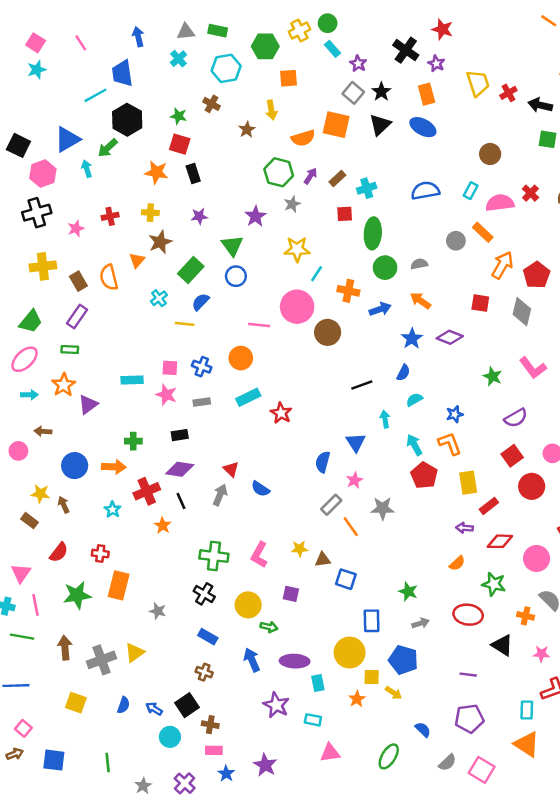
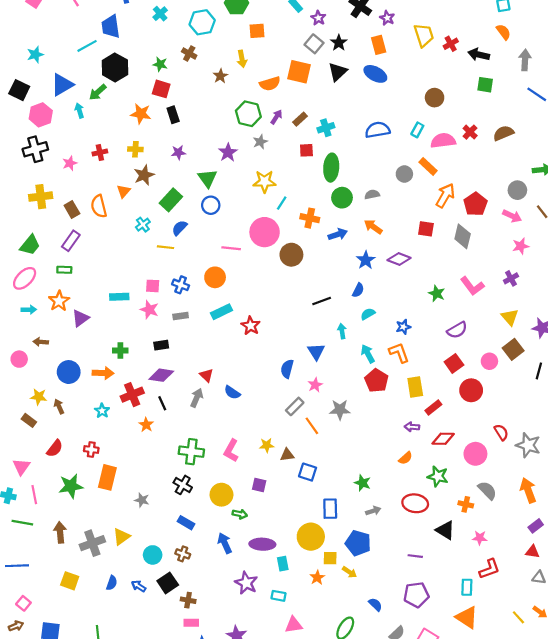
cyan star: (37, 70) -> (35, 55), moved
cyan circle: (170, 737) -> (153, 555), moved

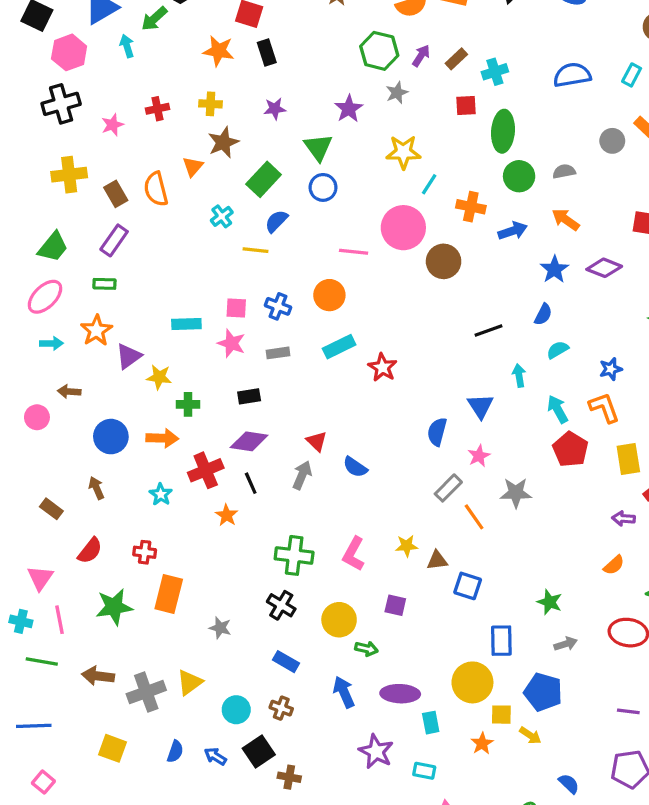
yellow star: (39, 397) -> (159, 377), moved
brown arrow: (60, 532) -> (98, 676), turned -78

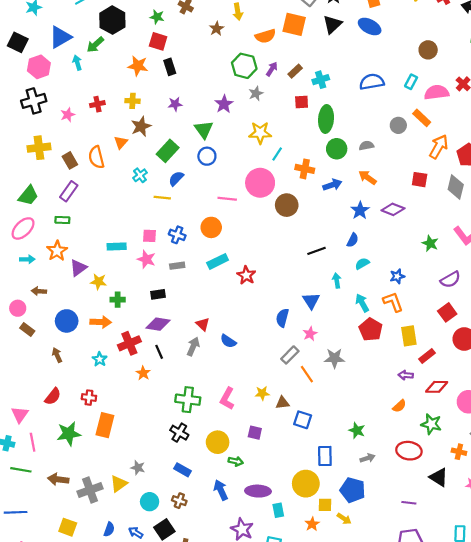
brown rectangle: (51, 509) -> (27, 329), moved
gray star: (220, 628) -> (138, 468), moved

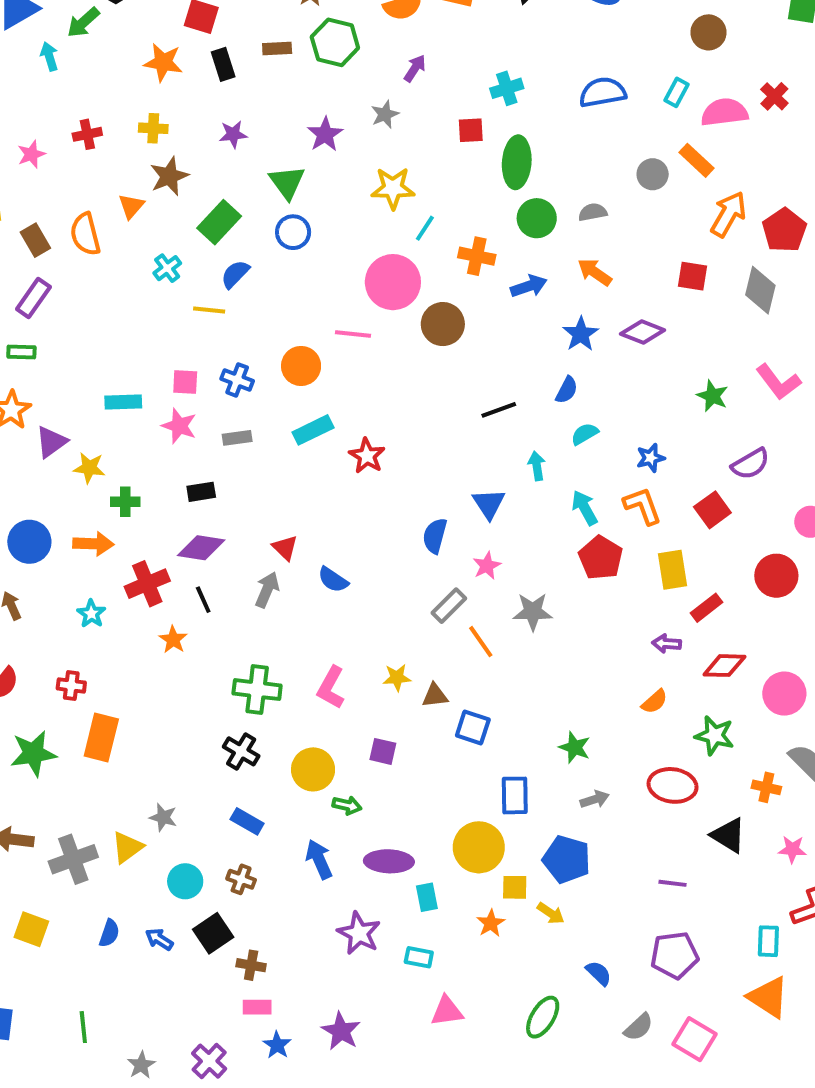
green hexagon: (244, 66) -> (335, 42), moved
brown rectangle: (295, 71) -> (277, 48), moved, turned 40
pink line: (227, 199) -> (353, 334), moved
red square: (447, 312) -> (712, 510), moved

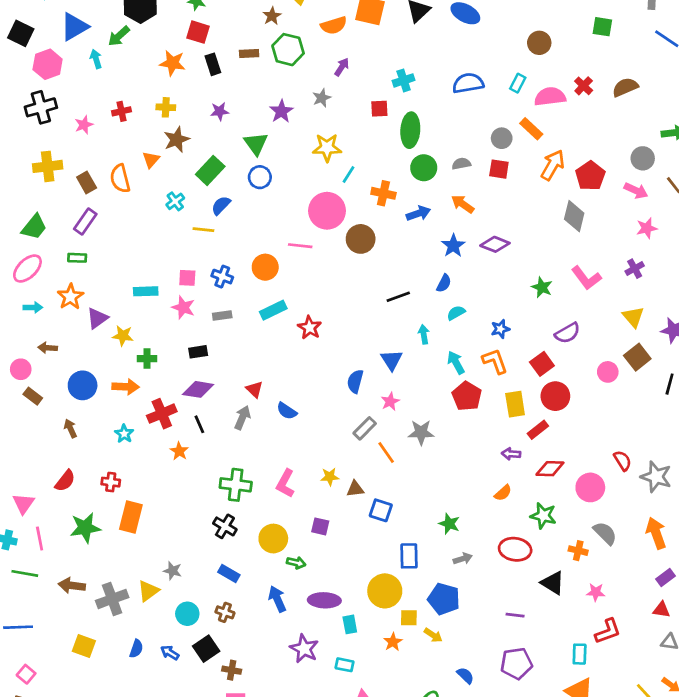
red square: (692, 276) -> (499, 169), moved
red circle: (776, 576) -> (555, 396), moved

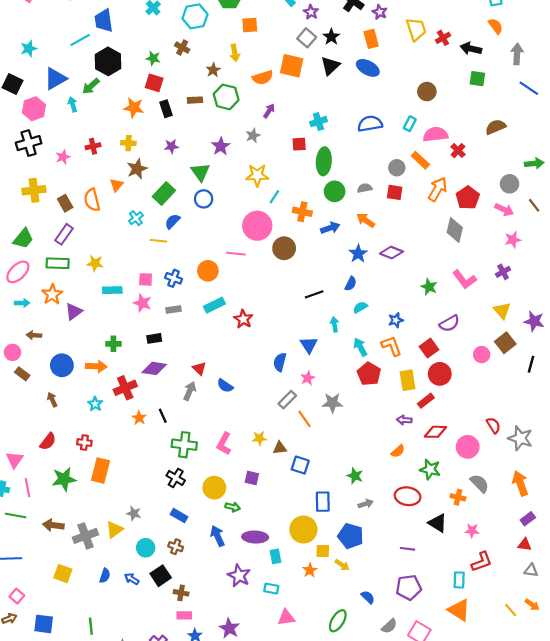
red cross: (584, 86) -> (458, 151), moved
green rectangle: (77, 258) -> (58, 263), size x1.5
yellow star: (123, 336) -> (95, 263), moved
black line: (199, 424) -> (163, 416), moved

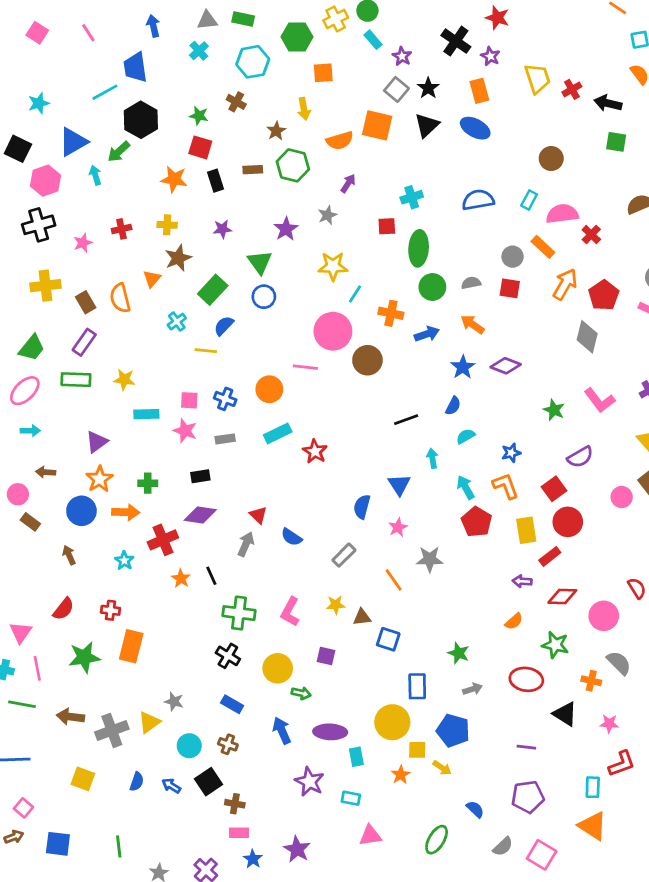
orange star: (52, 294) -> (99, 479), moved
gray rectangle: (287, 400) -> (344, 555), moved

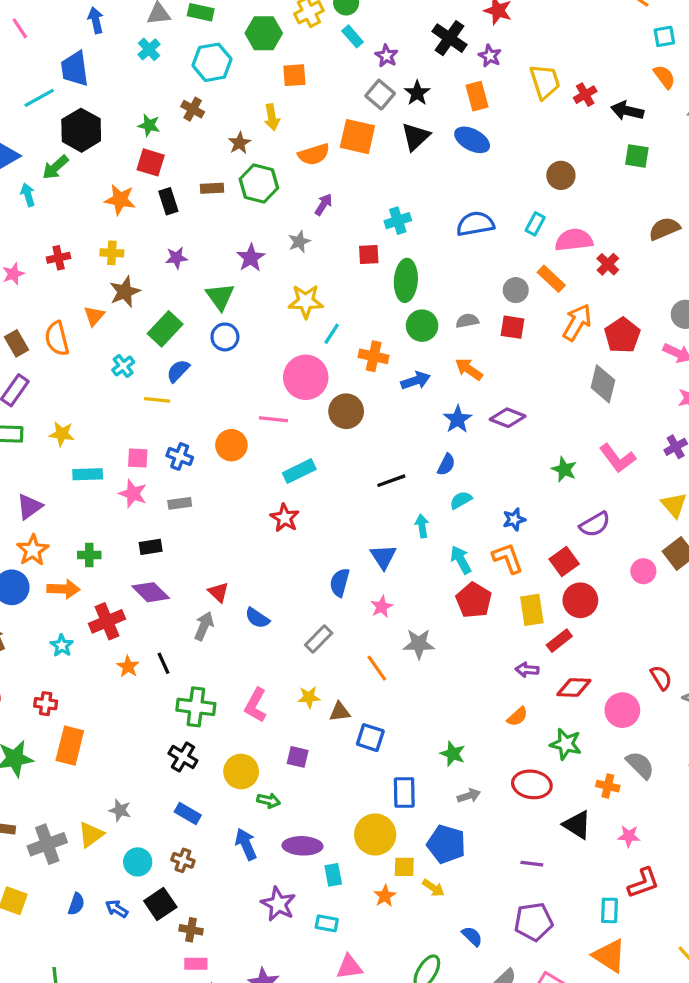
cyan rectangle: (278, 433) -> (299, 471), moved
purple diamond: (200, 515) -> (151, 592), turned 36

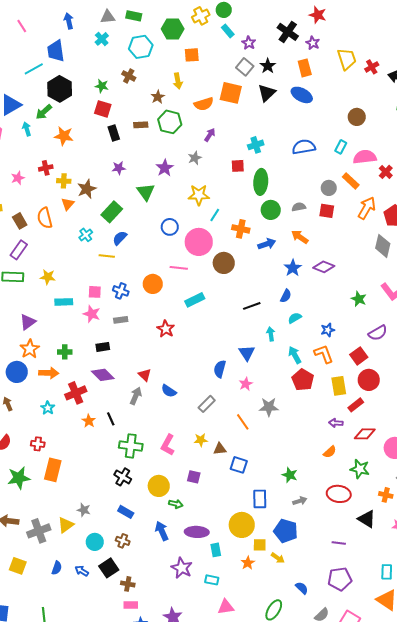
orange star: (120, 200) -> (64, 136), moved
yellow cross: (112, 253) -> (64, 181), moved
blue circle: (225, 337) -> (170, 227), moved
red star: (285, 518) -> (166, 329), moved

